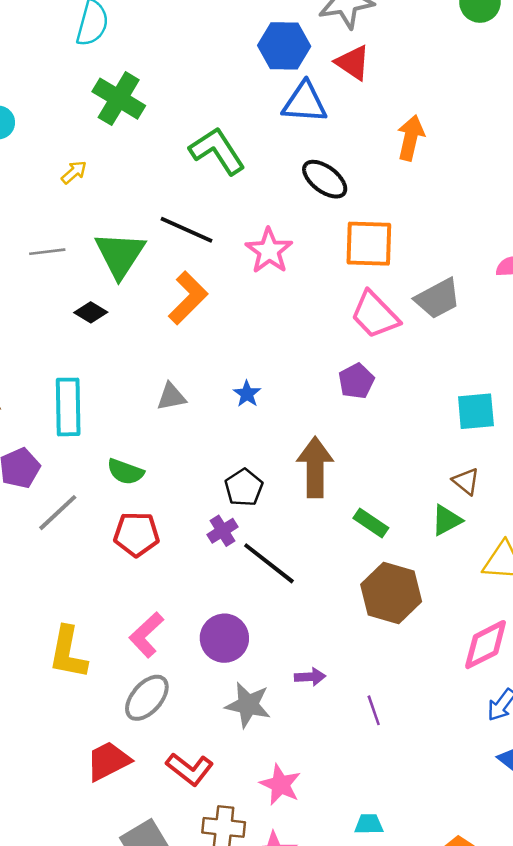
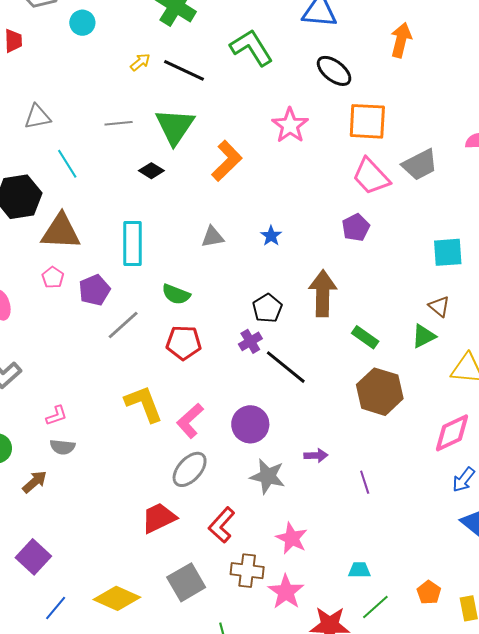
black line: (187, 230) -> (184, 70), moved
yellow L-shape: (68, 653) -> (144, 404), moved, turned 147
red L-shape: (190, 769) -> (222, 525), turned 93

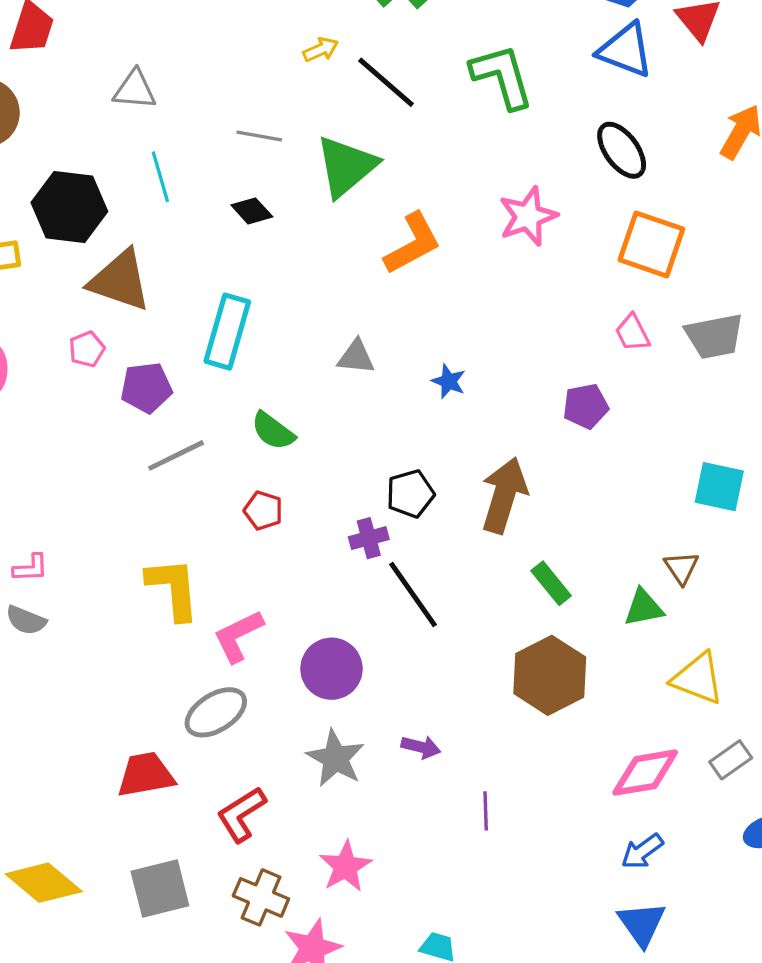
black diamond: (151, 171) -> (252, 211), moved
pink trapezoid: (371, 176) -> (632, 333), size x0.6
blue star: (271, 236) -> (449, 381), turned -30
red pentagon: (184, 343) -> (263, 511), size x0.7

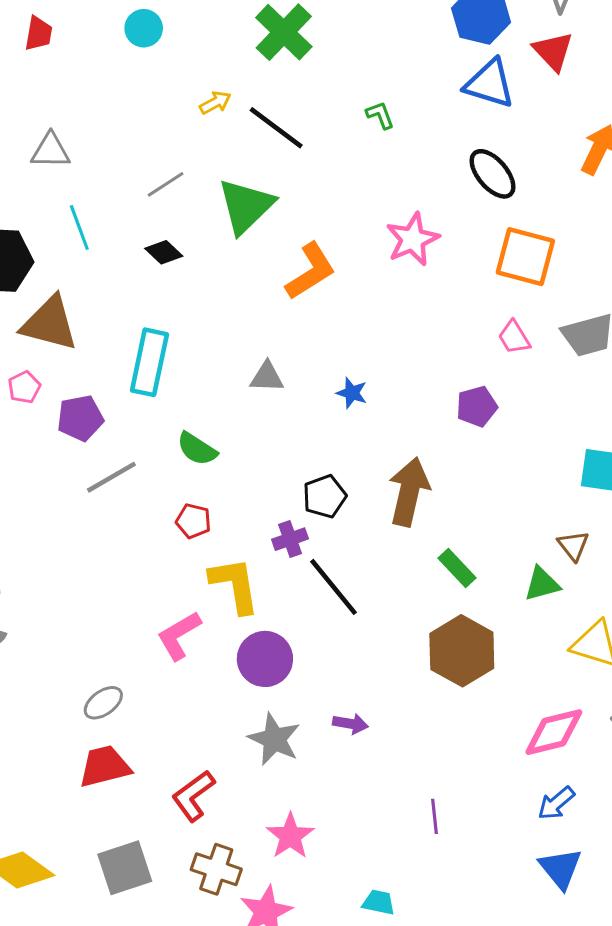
green L-shape: (502, 76) -> (380, 115), size x0.5
gray line: (259, 136) -> (166, 184), turned -39
yellow L-shape: (173, 589) -> (235, 585), moved
gray ellipse: (216, 712) -> (103, 703), moved, size x0.7
purple line: (486, 811) -> (435, 816), moved

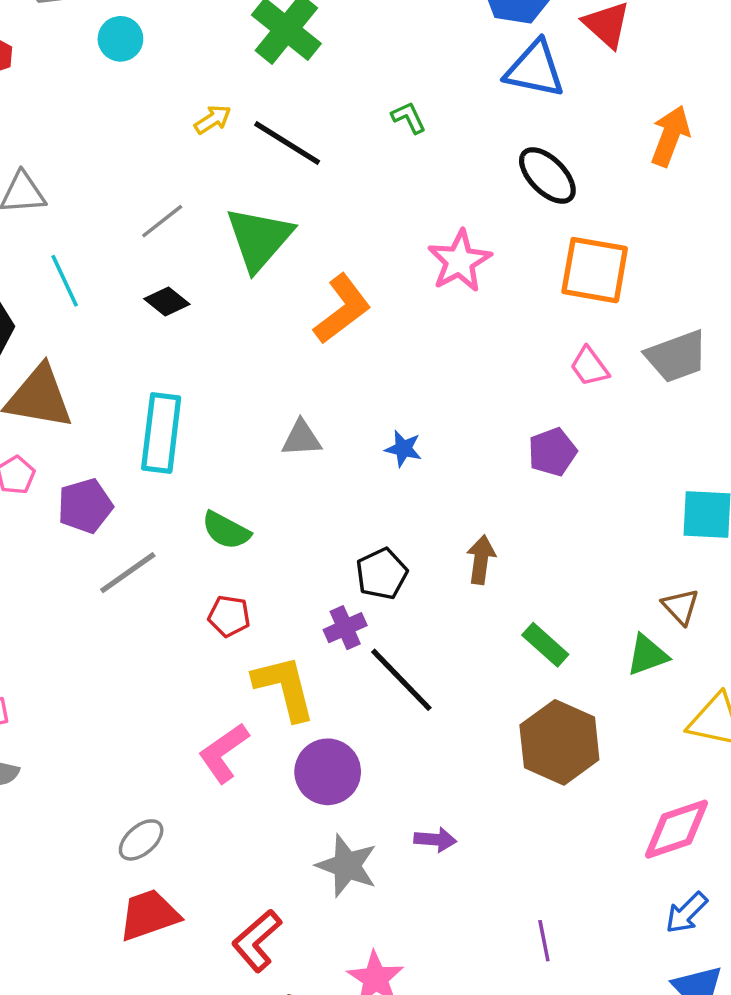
brown arrow: (409, 492) -> (481, 560), size x0.6

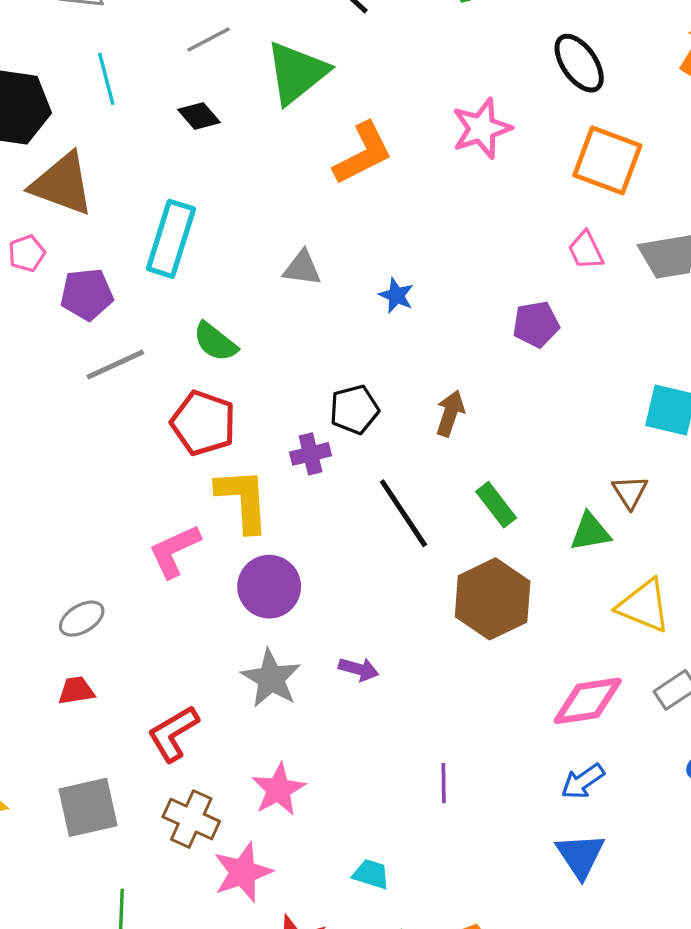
red pentagon: (229, 616) -> (203, 423), size x1.6
black line: (401, 680) -> (403, 513), moved
red trapezoid: (149, 915) -> (76, 691), size x0.6

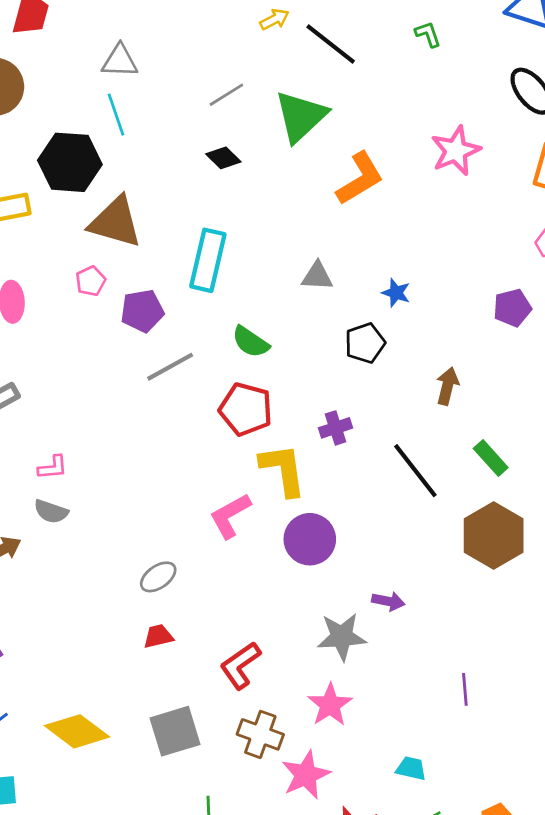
cyan line: (106, 79) -> (116, 115), moved
black pentagon: (354, 409) -> (365, 343), moved
gray star: (271, 678) -> (342, 637), moved, turned -30

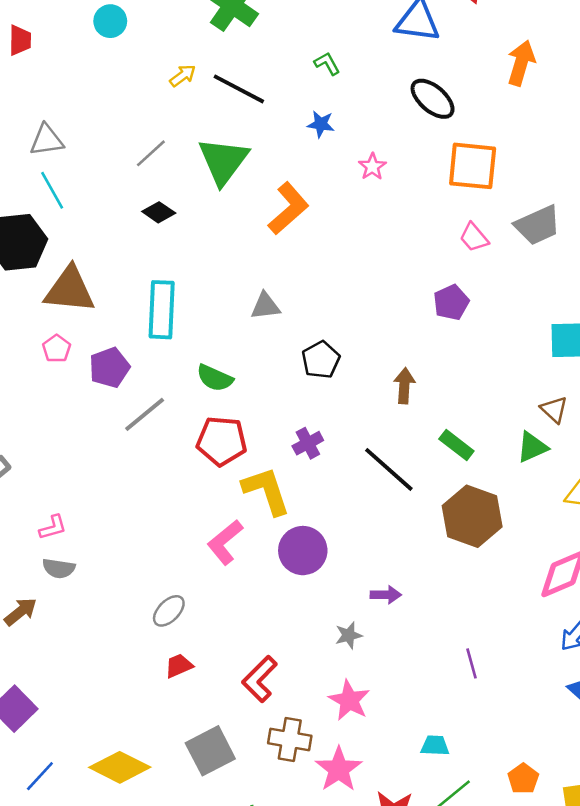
pink star: (456, 151) -> (372, 167), size x0.6
blue star: (396, 293) -> (321, 124), moved
gray star: (342, 637) -> (349, 635), size x0.6

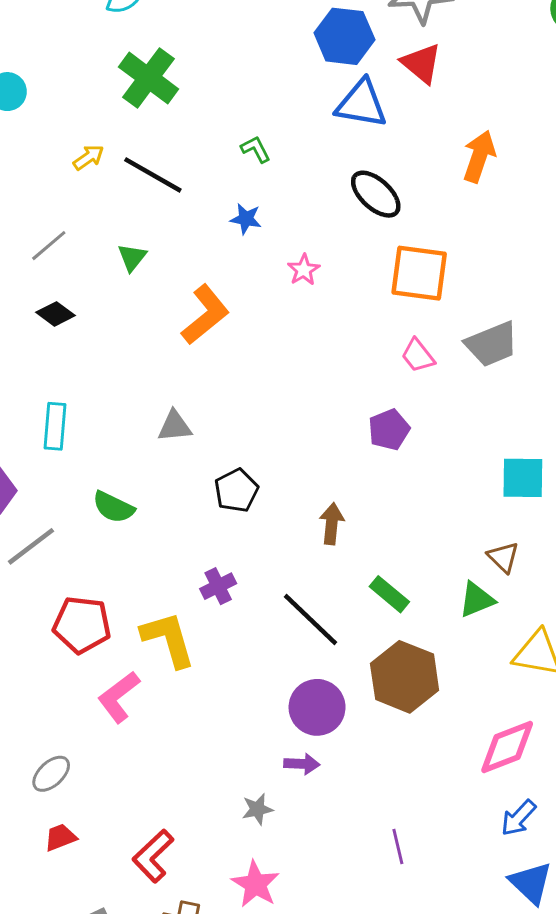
green triangle: (223, 161) -> (132, 257), size x0.5
cyan rectangle: (162, 310) -> (55, 426), size x0.7
red pentagon: (222, 441) -> (82, 625), moved
purple circle: (303, 551) -> (317, 707), moved

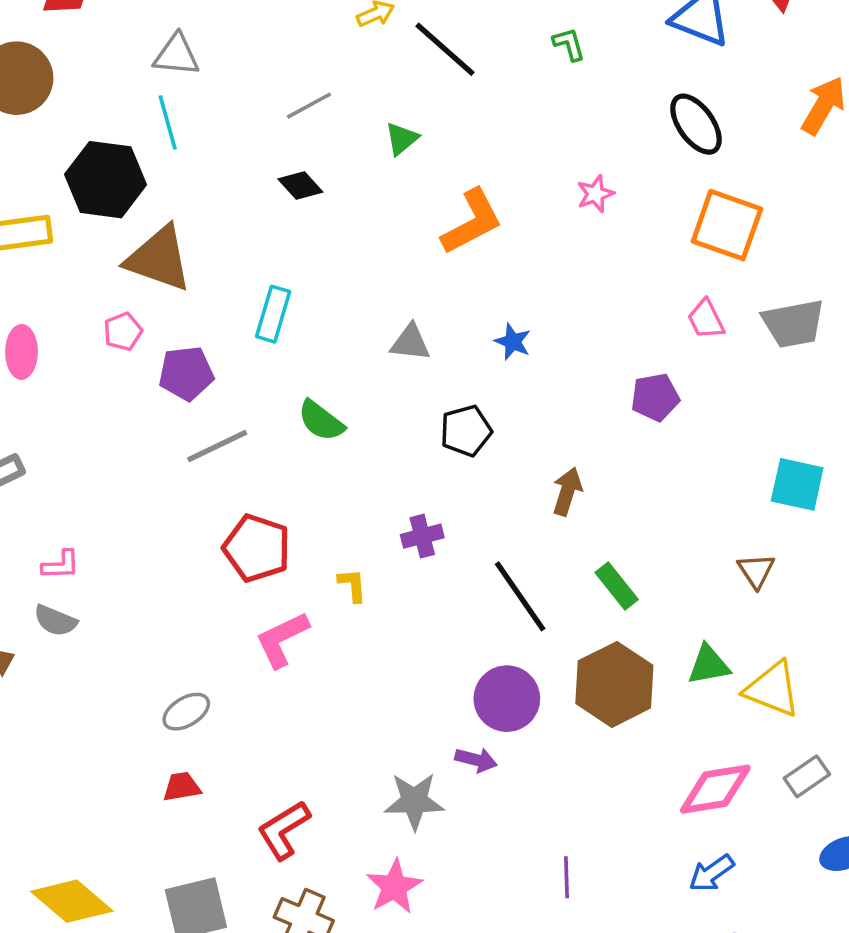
blue star: (246, 219) -> (513, 342), moved
green triangle: (477, 600) -> (709, 665), moved
yellow L-shape: (168, 639) -> (352, 585), size x0.5
gray star: (257, 809) -> (414, 801), size x1.6

